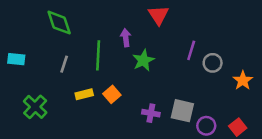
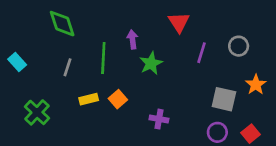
red triangle: (158, 15) -> (179, 22), moved
cyan rectangle: (16, 59) -> (17, 62), turned 42
gray circle: (213, 63) -> (239, 46), moved
gray square: (182, 111) -> (224, 99), moved

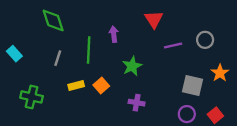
purple line: (201, 53) -> (173, 46), turned 60
green star: (151, 63) -> (132, 66), moved
green cross: (37, 112) -> (32, 97), turned -30

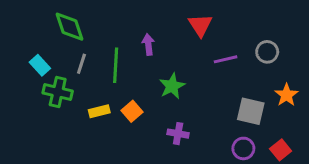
cyan rectangle: (14, 54) -> (40, 65), moved
gray line: (58, 58) -> (81, 64), moved
green cross: (32, 97) -> (58, 92), moved

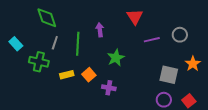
cyan rectangle: (40, 65) -> (16, 44), moved
purple cross: (178, 134) -> (109, 88), moved

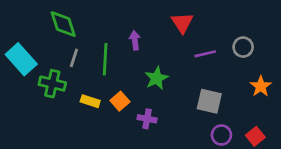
cyan rectangle: (16, 44) -> (21, 59), size x1.6
yellow rectangle: (67, 75) -> (90, 101), turned 32
gray square: (169, 75) -> (209, 101), moved

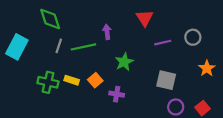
cyan rectangle: (21, 59) -> (17, 47), turned 70
green line: (105, 59) -> (83, 47), turned 75
green cross: (52, 84) -> (48, 82), moved

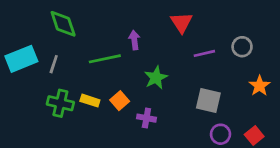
gray line: (59, 46) -> (54, 64), moved
cyan rectangle: (17, 47) -> (21, 59), turned 40

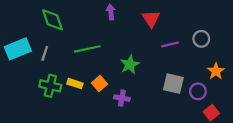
purple arrow: (134, 40) -> (111, 12), moved
purple circle: (220, 134) -> (198, 91), moved

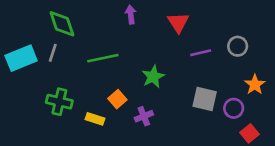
gray line: (45, 53) -> (53, 53), moved
yellow rectangle: (75, 84) -> (95, 119), moved
purple cross: (122, 98) -> (144, 116), turned -32

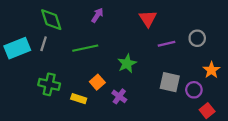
purple arrow: (131, 15) -> (97, 15), moved, turned 40
purple cross: (144, 116) -> (119, 96), turned -32

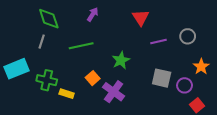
cyan rectangle: (17, 48) -> (16, 69), moved
purple cross: (119, 96) -> (114, 92), size x1.5
yellow rectangle: (79, 99) -> (67, 94), moved

